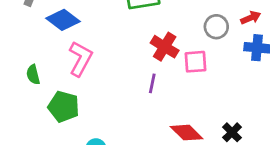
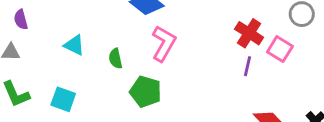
pink square: (195, 62) -> (280, 49), turned 35
purple line: (152, 83) -> (247, 66), moved

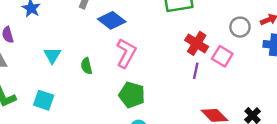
cyan triangle: (74, 45) -> (52, 55), turned 36
green pentagon: (146, 92) -> (132, 95), moved

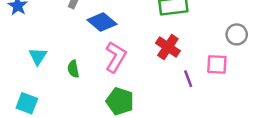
red cross: (197, 43) -> (168, 47), moved
pink square: (222, 56) -> (217, 64), turned -30
purple line: (196, 71) -> (188, 79), turned -35

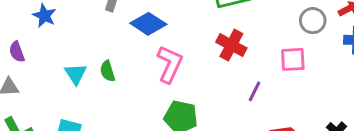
green semicircle: (73, 69) -> (107, 71), moved
purple line: (188, 79) -> (254, 91), moved, turned 54

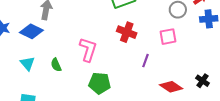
blue diamond: (148, 24) -> (31, 31), moved
green semicircle: (107, 71) -> (56, 65), moved

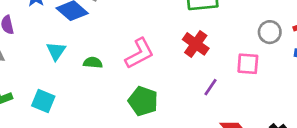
pink L-shape: (88, 50) -> (140, 53), turned 30
green semicircle: (56, 65) -> (93, 63), turned 104

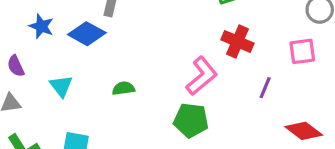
cyan triangle: (56, 51) -> (61, 86), moved
pink L-shape: (140, 53) -> (202, 76), moved

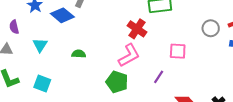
red cross: (237, 42) -> (137, 29), moved
pink square: (302, 51) -> (178, 51), moved
purple line: (265, 88) -> (159, 77), moved

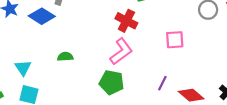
cyan triangle: (40, 45) -> (23, 68), moved
purple line: (159, 77) -> (162, 83), moved

